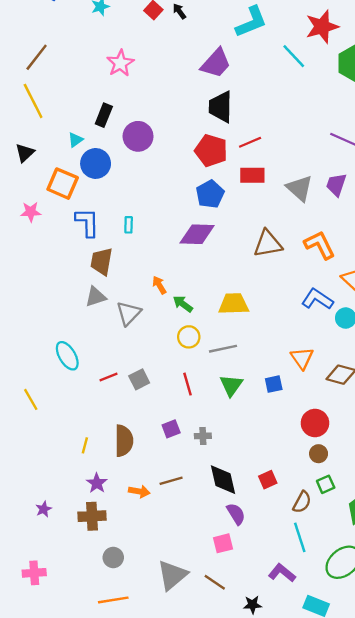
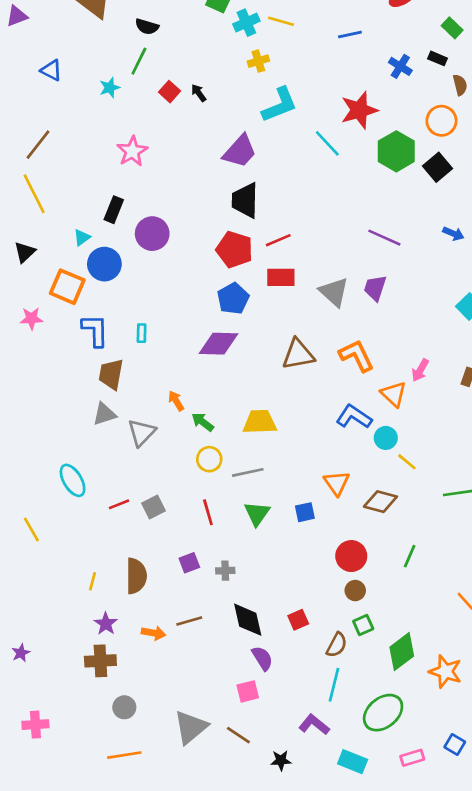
purple star: (44, 509) -> (21, 653), moved
cyan line: (300, 537) -> (334, 685), turned 32

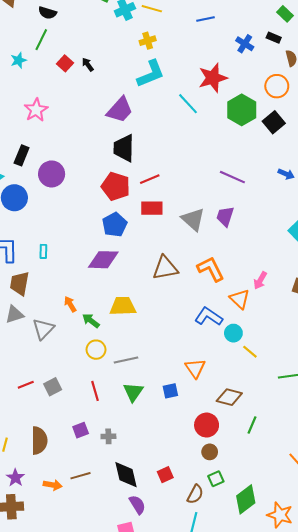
yellow cross: (258, 61) -> (148, 41), moved
yellow trapezoid: (260, 422) -> (123, 306), moved
brown diamond: (380, 502) -> (229, 397), moved

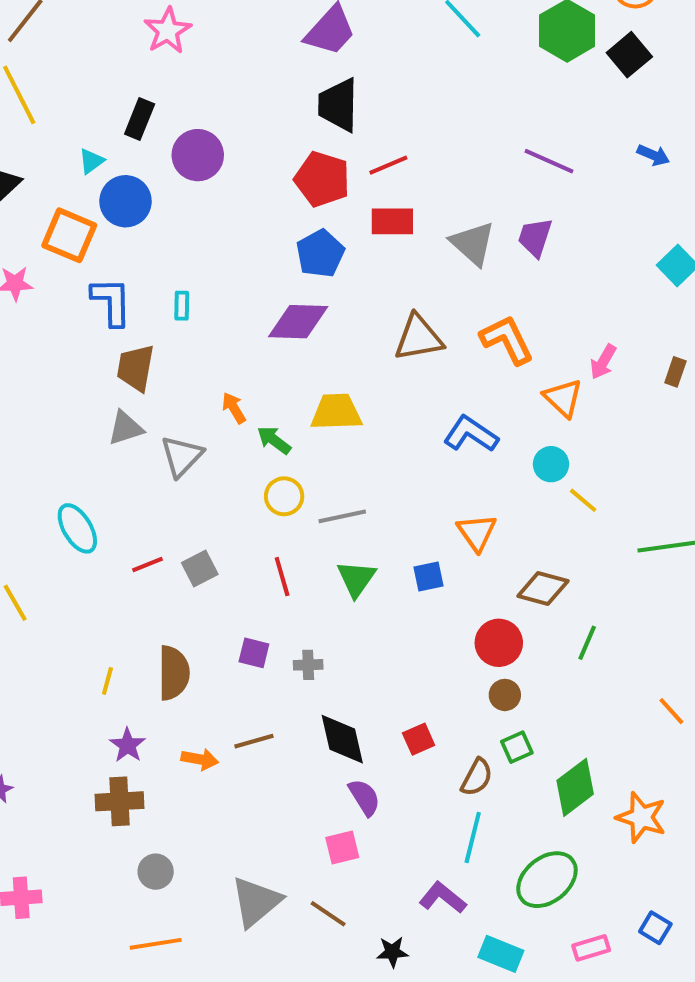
blue L-shape: (209, 317) -> (471, 434), moved
purple square: (81, 430) -> (254, 653), turned 35

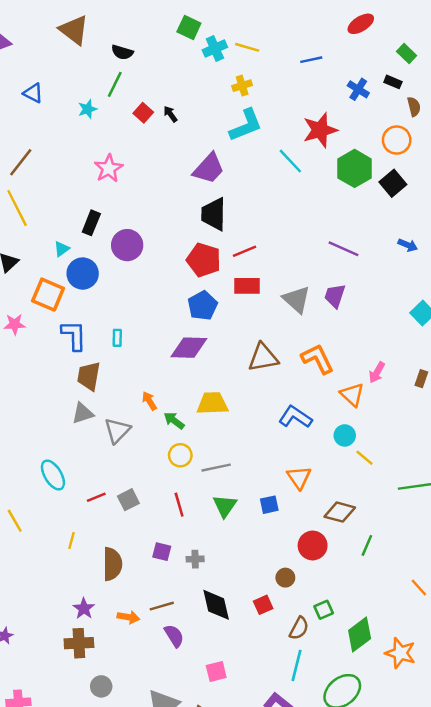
yellow line: (107, 681) -> (72, 541), moved
brown circle: (505, 695) -> (285, 578), moved
purple semicircle: (364, 797) -> (174, 636), moved

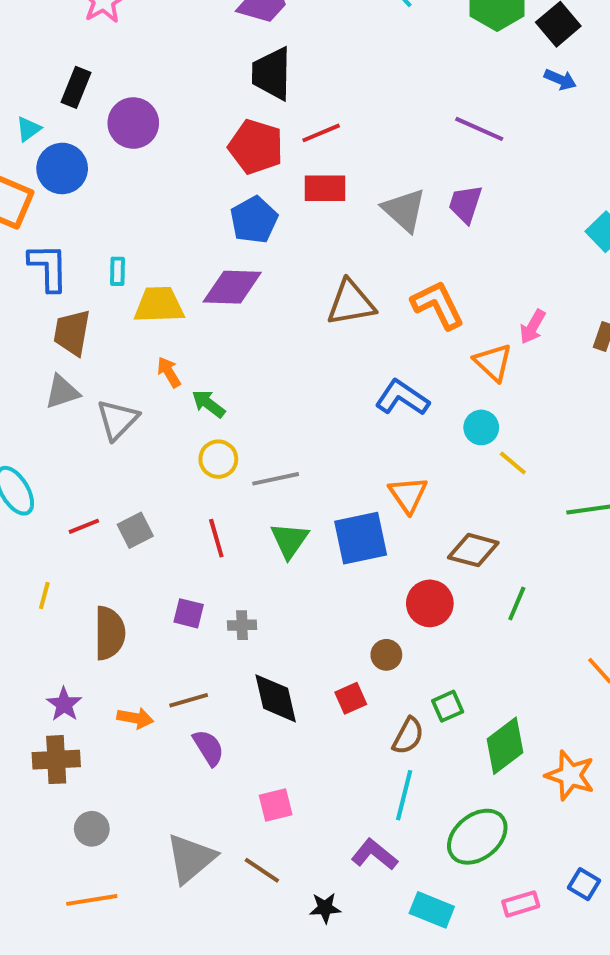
blue arrow: (408, 245) -> (560, 80), moved
yellow trapezoid: (212, 403) -> (159, 305), moved
blue square: (269, 505) -> (361, 538), size x1.8

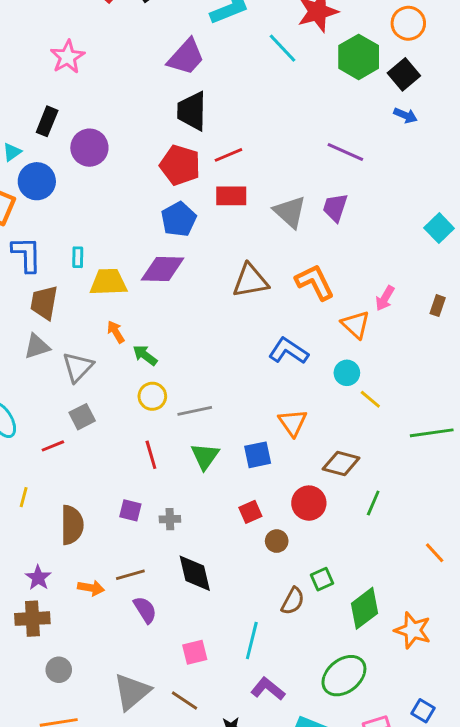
gray square: (135, 530) -> (82, 417), moved
blue square: (361, 538) -> (258, 455), size x0.7
red square: (351, 698) -> (250, 512), moved
cyan line: (404, 795) -> (252, 641), moved

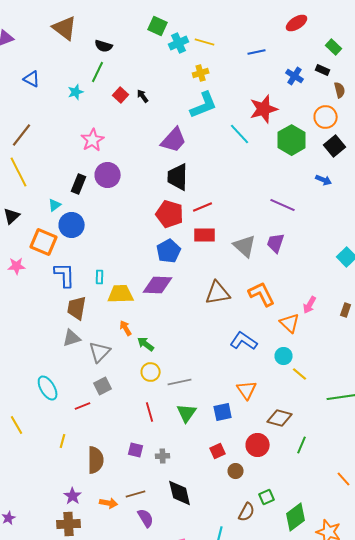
black square: (404, 74) -> (335, 146), moved
purple circle: (89, 148) -> (108, 175), moved

